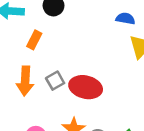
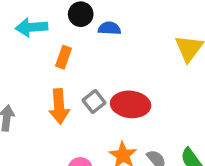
blue semicircle: (125, 19) -> (109, 28), moved

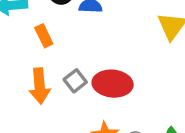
orange rectangle: (63, 57) -> (44, 36), turned -45

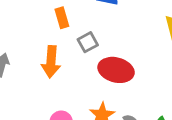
gray square: (75, 81) -> (88, 42), moved

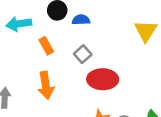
gray square: (88, 42) -> (83, 54), moved

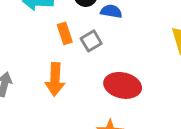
gray square: (83, 54) -> (91, 41), moved

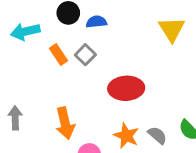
orange arrow: (55, 79) -> (65, 123), moved

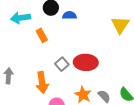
gray square: (85, 55) -> (62, 64), moved

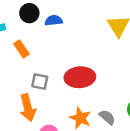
gray square: (62, 64) -> (40, 82), moved, turned -32

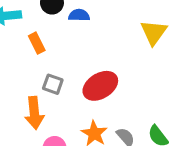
red ellipse: (80, 77) -> (100, 86), turned -36

